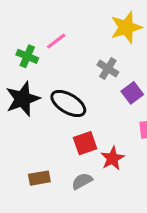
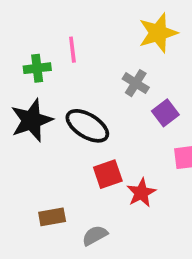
pink line: (56, 41) -> (72, 50), turned -60
green cross: (27, 56) -> (37, 68), turned -30
gray semicircle: (82, 181) -> (95, 235), moved

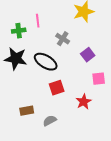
gray cross: (136, 83) -> (63, 39), moved
black star: (32, 120) -> (16, 59), turned 30
red star: (141, 193) -> (84, 102), moved

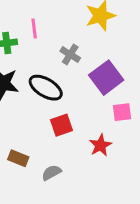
purple square: (88, 55) -> (106, 78), size x1.6
brown rectangle: (27, 111) -> (18, 158), turned 32

